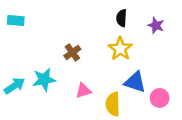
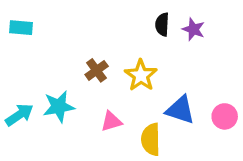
purple star: (156, 25) -> (193, 29), moved
yellow star: (120, 49) -> (141, 75), moved
pink circle: (160, 98) -> (225, 116), moved

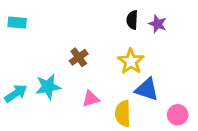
yellow star: (141, 75) -> (131, 61), moved
pink circle: (225, 116) -> (178, 115), moved

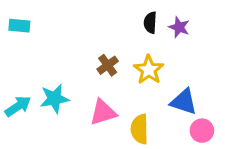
brown cross: (79, 57) -> (108, 65), moved
blue triangle: (147, 89) -> (184, 102), moved
pink triangle: (91, 99) -> (103, 112), size x1.4

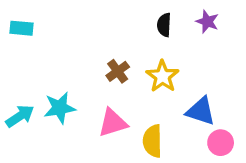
purple star: (179, 27) -> (207, 22), moved

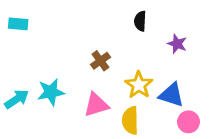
purple star: (207, 22) -> (177, 44), moved
yellow star: (162, 76) -> (139, 85), moved

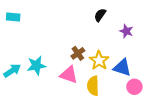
black semicircle: (140, 21) -> (100, 15), turned 32
brown cross: (100, 61) -> (78, 53), moved
pink triangle: (96, 105) -> (69, 75), turned 36

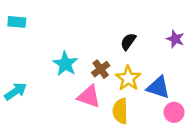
black semicircle: (100, 15) -> (128, 42), moved
purple star: (126, 31) -> (175, 39), moved
cyan star: (36, 66) -> (65, 64), moved, turned -30

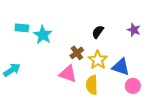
cyan rectangle: (17, 22) -> (22, 28), moved
cyan star: (65, 64) -> (43, 35), moved

